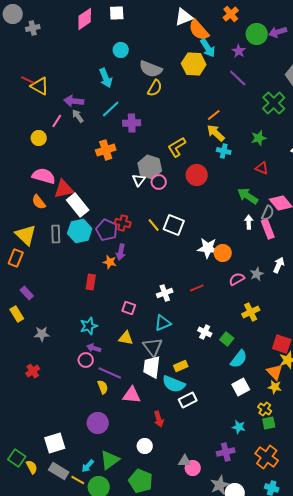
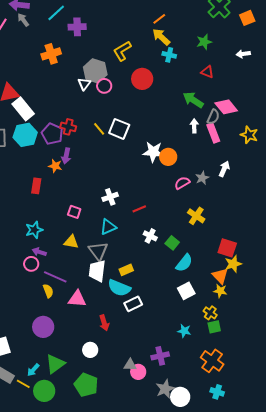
red line: (197, 288) -> (139, 209), moved
yellow cross: (251, 312) -> (196, 216), turned -30
purple cross: (226, 452) -> (160, 356), moved

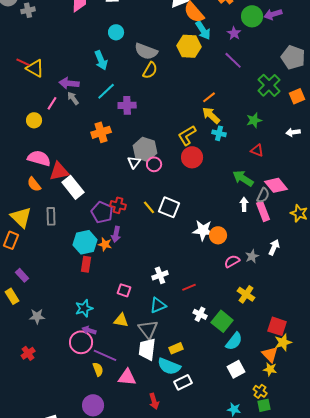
yellow L-shape: (122, 51) -> (187, 135), moved
cyan hexagon: (25, 135) -> (85, 242), moved
green square: (172, 243) -> (222, 321), size x1.5
pink circle: (31, 264) -> (81, 342), size x1.5

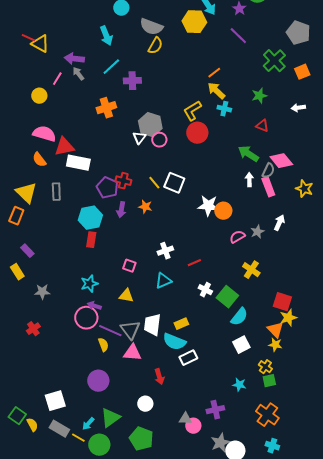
white rectangle: (73, 187) -> (78, 163), turned -40
orange star: (105, 244) -> (145, 207), moved
gray triangle: (148, 329) -> (130, 330), moved

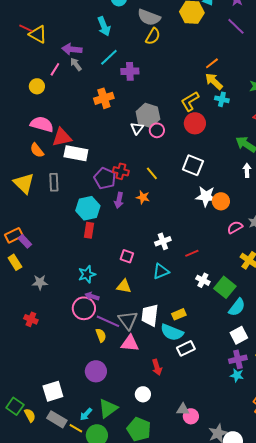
white square: (174, 183) -> (193, 165), moved
orange rectangle: (16, 216) -> (14, 235), moved, turned 42
red cross: (33, 329) -> (31, 319), turned -32
purple cross: (215, 410) -> (238, 359), moved

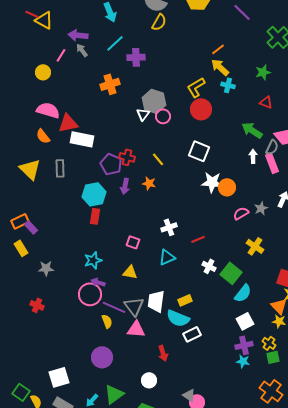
gray triangle: (183, 409) -> (189, 395), turned 32

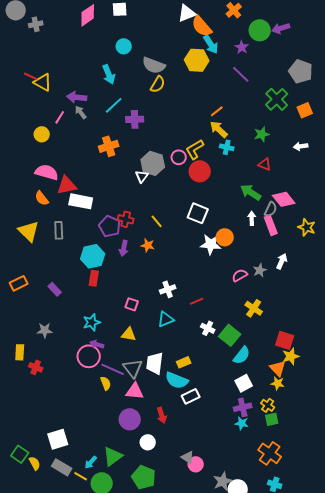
pink circle: (163, 116) -> (179, 157), moved
orange circle: (227, 187) -> (225, 237), moved
purple rectangle: (31, 227) -> (55, 289), moved
yellow rectangle: (21, 248) -> (20, 352), moved, turned 35
purple circle: (102, 357) -> (130, 419), moved

